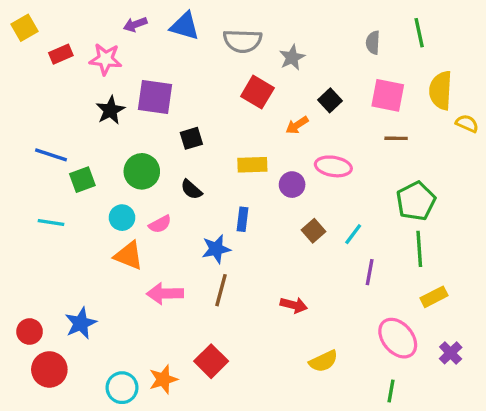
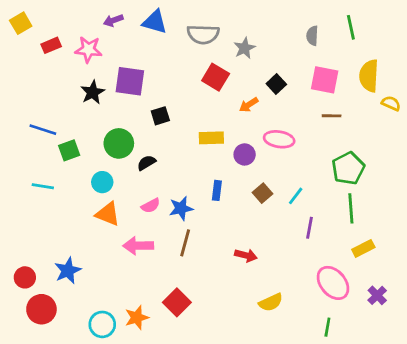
black semicircle: (191, 190) -> (146, 163), moved, turned 108
blue rectangle: (243, 219) -> (217, 190), moved
pink semicircle: (160, 224) -> (151, 206), moved

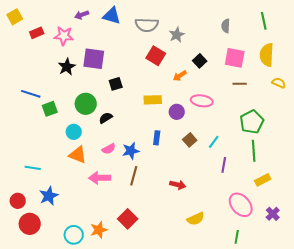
green line: (351, 27) -> (264, 21), moved
yellow semicircle: (391, 103) -> (279, 83), moved
cyan line: (43, 186) -> (33, 168), moved

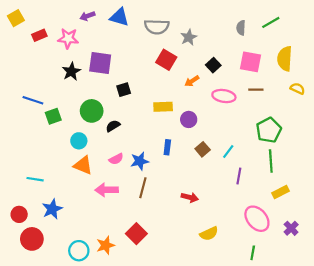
green line: (264, 21) -> (271, 22), moved, turned 72
pink ellipse: (202, 101) -> (224, 96), moved

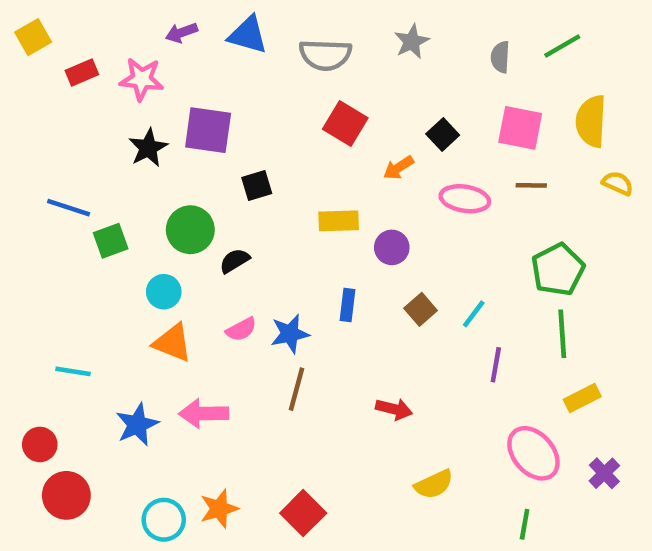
gray star: (189, 37) -> (412, 42), moved
pink arrow: (107, 190) -> (204, 413), moved
blue star: (52, 209) -> (137, 425), moved
red square: (136, 234) -> (303, 513), moved

